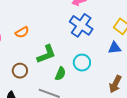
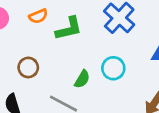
green L-shape: (46, 54) -> (69, 29), moved

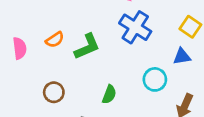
cyan circle: (113, 68) -> (155, 79), moved

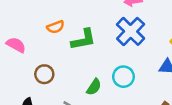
pink semicircle: (20, 48) -> (16, 45), moved, turned -66
cyan circle: (155, 79) -> (123, 77), moved

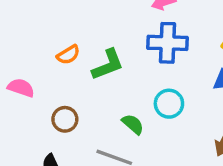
blue cross: (131, 31) -> (167, 43), turned -32
green semicircle: (94, 87) -> (133, 124), turned -72

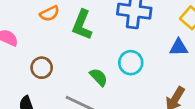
green L-shape: (108, 65) -> (82, 25), turned 128

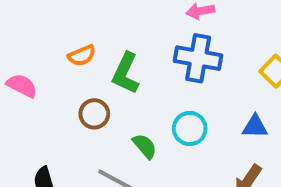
blue triangle: (179, 47) -> (255, 127), moved
brown circle: (42, 68) -> (94, 114), moved

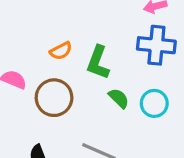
brown circle: (94, 114) -> (54, 98), moved, size x1.5
green semicircle: (145, 146) -> (119, 98), moved

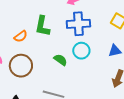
green L-shape: (98, 62) -> (42, 26), moved
cyan circle: (154, 103) -> (81, 51), moved

